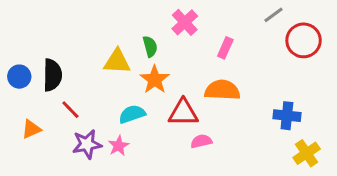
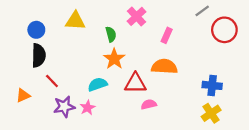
yellow triangle: (117, 61) -> (75, 21), moved
blue circle: (19, 77) -> (36, 30), moved
yellow cross: (307, 153) -> (211, 113), moved

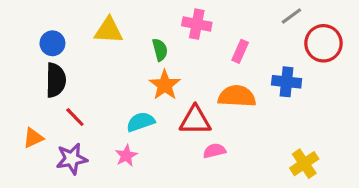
pink cross: (136, 16) -> (197, 24), turned -36
blue cross: (212, 85) -> (287, 82), moved
purple star: (64, 107) -> (72, 159), moved

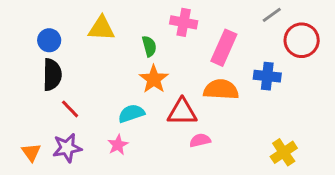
pink rectangle: (240, 51) -> (224, 48), size x1.6
orange triangle: (33, 138) -> (31, 152), moved, turned -42

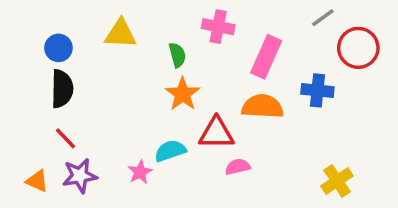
red line: (70, 109) -> (66, 138), moved
cyan semicircle: (131, 113) -> (170, 151), moved
orange triangle: (31, 152) -> (37, 181), turned -30

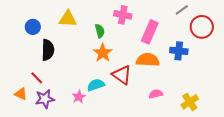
black semicircle: (62, 89) -> (48, 50), moved
red triangle: (216, 133) -> (122, 75), turned 35
pink semicircle: (238, 167) -> (156, 94), moved
orange triangle: (37, 181) -> (21, 94), moved

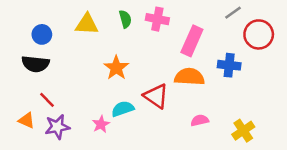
green semicircle: (100, 31) -> (125, 19), moved
black semicircle: (48, 50) -> (35, 64), moved, turned 95
orange star: (103, 53) -> (116, 68), moved

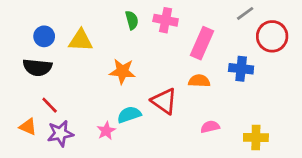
yellow triangle: (87, 24) -> (81, 40), moved
orange star: (116, 68) -> (122, 71), turned -30
orange semicircle: (189, 77) -> (199, 81), size x0.7
yellow cross: (243, 131) -> (256, 138), turned 35

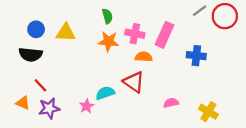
pink cross: (166, 20) -> (135, 34), moved
red circle: (272, 36) -> (225, 16), moved
orange star: (122, 71) -> (108, 41), moved
orange semicircle: (199, 81) -> (144, 57), moved
yellow cross: (256, 138) -> (208, 112), turned 30

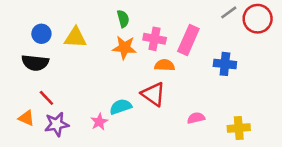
yellow cross: (208, 112) -> (239, 128), turned -36

